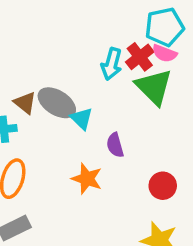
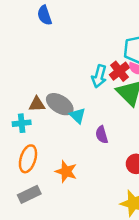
brown triangle: (25, 103) -> (37, 104), turned -42
orange star: (87, 179) -> (66, 171), moved

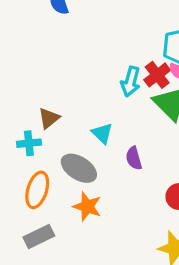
brown triangle: (37, 104) -> (49, 118), turned -36
gray ellipse: (60, 104) -> (79, 168), moved

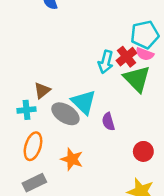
cyan triangle: (102, 133) -> (84, 102), size x1.5
gray ellipse: (79, 168) -> (65, 114), moved

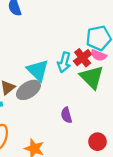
cyan triangle: (84, 102) -> (38, 70), moved
gray ellipse: (65, 114) -> (28, 90), moved, turned -65

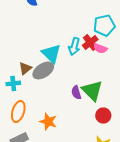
pink semicircle: (99, 55) -> (100, 48), moved
green triangle: (92, 77) -> (92, 90), moved

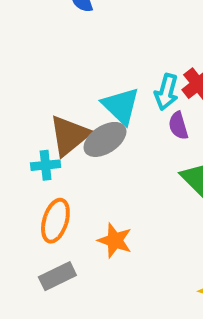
brown triangle: (25, 68) -> (69, 135), size x1.6
purple semicircle: (76, 92) -> (178, 126), moved

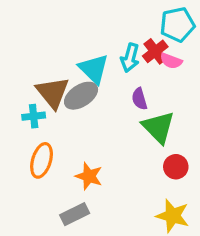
purple semicircle: (178, 126) -> (139, 99), moved
brown triangle: (69, 135) -> (53, 92), turned -30
gray rectangle: (57, 276) -> (75, 214), moved

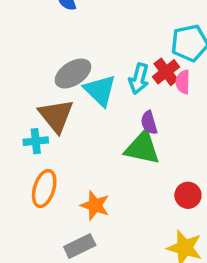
pink semicircle: (171, 61) -> (183, 82), turned 70
gray ellipse: (81, 96) -> (73, 73), moved
green triangle: (158, 127) -> (142, 148), moved, turned -33

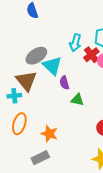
cyan arrow: (139, 79) -> (75, 43), moved
purple semicircle: (149, 123) -> (64, 83), moved
green triangle: (142, 148) -> (77, 100), size x0.6

